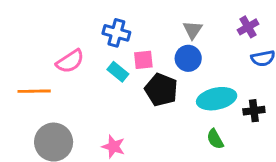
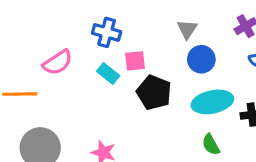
blue circle: (188, 58) -> (201, 59), moved

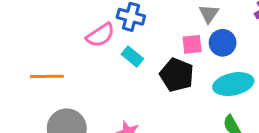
pink square: (135, 61) -> (192, 44), moved
pink semicircle: (58, 62) -> (100, 35), moved

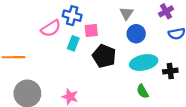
pink square: (192, 44) -> (91, 31), moved
cyan rectangle: (132, 57) -> (73, 43), turned 72

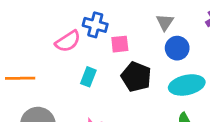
cyan rectangle: (73, 43) -> (88, 77), moved

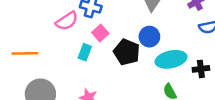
pink square: (120, 44) -> (100, 33), moved, turned -35
blue circle: (177, 48) -> (149, 37), moved

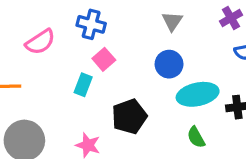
pink semicircle: (67, 21) -> (40, 42), moved
black pentagon: (127, 52) -> (129, 117), moved, turned 30

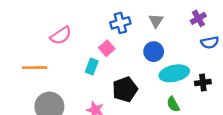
blue cross: (91, 24) -> (120, 23), moved, turned -30

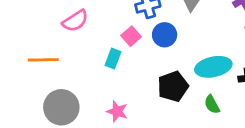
blue circle: (154, 52) -> (165, 35), moved
black pentagon: (125, 89) -> (173, 86), moved

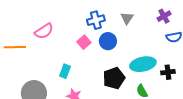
cyan rectangle: (113, 58) -> (65, 71), moved
orange line: (43, 60) -> (15, 47), moved

